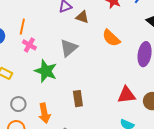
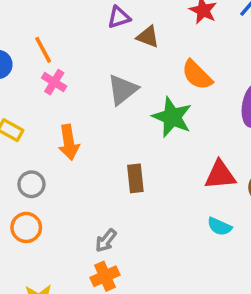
orange line: (22, 27) -> (43, 50), turned -42
green star: (46, 71) -> (172, 117), moved
orange arrow: (44, 113) -> (69, 142), moved

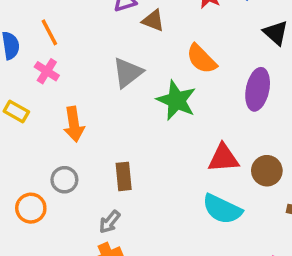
pink cross: (54, 82) -> (47, 71), moved
brown rectangle: (135, 178) -> (124, 176), moved
gray circle: (31, 184) -> (64, 180), moved
cyan semicircle: (219, 226) -> (222, 209), size x1.6

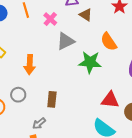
pink cross: (47, 71) -> (50, 19), moved
green star: (176, 100) -> (90, 62), turned -30

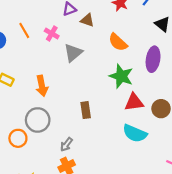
green star: (90, 62) -> (121, 76), moved, turned 30
gray circle: (18, 95) -> (38, 120), size x1.5
brown rectangle: (52, 99) -> (86, 110), moved

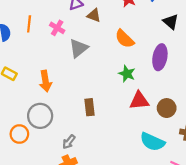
orange line: (24, 30) -> (29, 24), turned 35
green star: (121, 76) -> (127, 74), size x0.7
cyan semicircle: (135, 133) -> (152, 142), moved

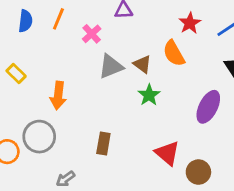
brown triangle: (94, 15) -> (142, 64), moved
orange semicircle: (125, 39) -> (174, 53), moved
green star: (127, 74) -> (149, 95), moved
red triangle: (139, 101) -> (167, 153), turned 30

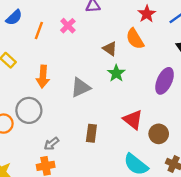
orange line: (58, 19) -> (39, 30), moved
blue semicircle: (25, 21) -> (14, 17), turned 42
gray triangle: (111, 67) -> (80, 88), moved
brown rectangle: (103, 143) -> (91, 133), moved

